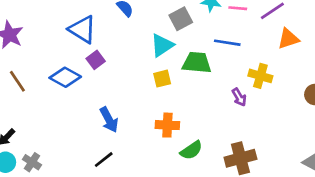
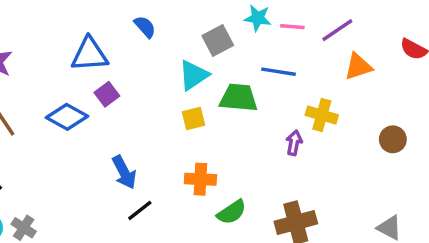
blue triangle: (82, 29) -> (89, 54), turned -36
purple arrow: (239, 97) -> (294, 143), turned -138
black line: (104, 160) -> (140, 210), moved

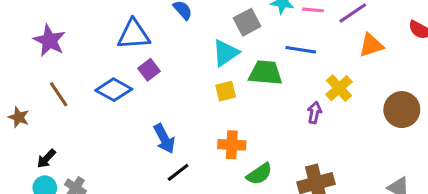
yellow cross: (322, 115) -> (339, 88), turned 32
brown circle: (393, 139) -> (402, 110), size x1.5

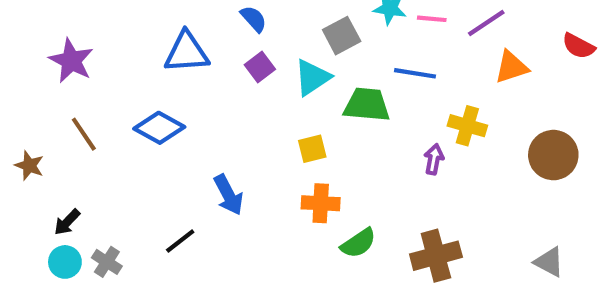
purple square: (149, 70) -> (260, 67), moved
yellow cross: (339, 88) -> (467, 126), turned -32
yellow square: (226, 91) -> (312, 149), moved
black line: (178, 172) -> (180, 241), moved

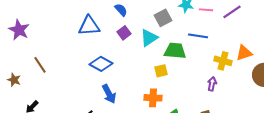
purple star: (71, 61) -> (19, 30), moved
orange triangle: (511, 67) -> (244, 53), moved
blue diamond: (159, 128) -> (101, 64), moved
yellow square: (312, 149) -> (161, 71), moved
purple arrow: (434, 159) -> (212, 84), moved

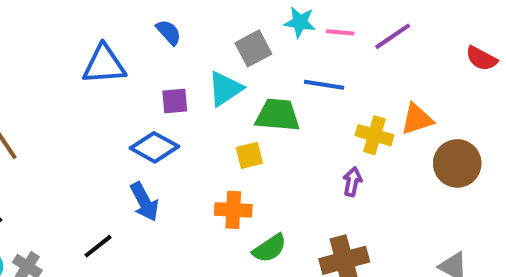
purple square: (124, 33) -> (175, 101), moved, turned 32
blue diamond: (101, 64) -> (154, 147), moved

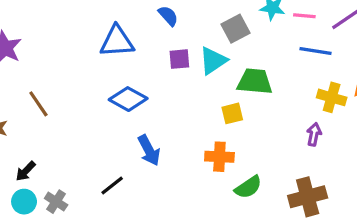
blue line: (324, 85) -> (316, 51), moved
purple square: (175, 101) -> (179, 59), moved
blue diamond: (154, 147) -> (128, 99), moved

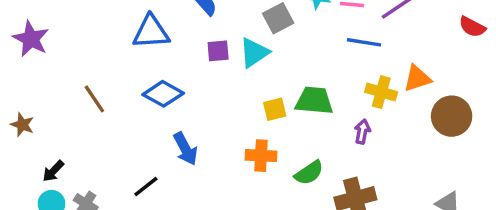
green trapezoid: (255, 81) -> (314, 101), moved
brown line: (38, 104) -> (94, 99), moved
green semicircle: (248, 187) -> (309, 173), moved

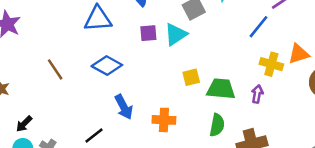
blue line: (364, 42) -> (258, 27), turned -60
green trapezoid: (314, 101) -> (221, 89), moved
orange cross: (261, 156) -> (164, 120), moved
green semicircle: (309, 173) -> (217, 125), turned -45

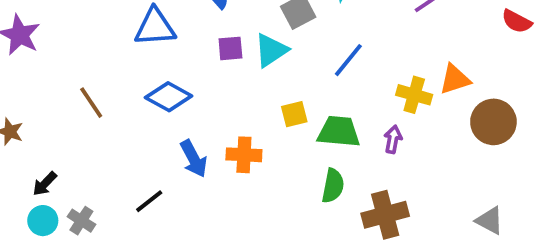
blue line: (258, 27) -> (348, 60), moved
orange cross: (164, 120) -> (244, 155), moved

